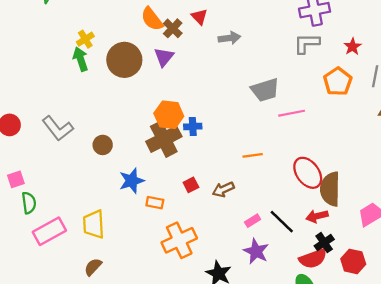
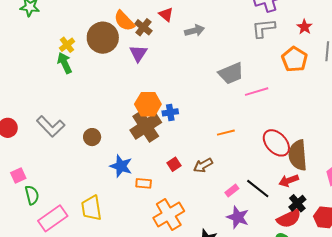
brown circle: (124, 60) -> (103, 38), moved
blue star: (132, 181) -> (121, 166), turned -30

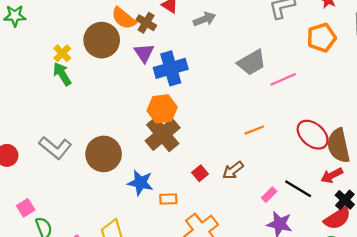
orange pentagon: (295, 59) -> (321, 38), turned 30
blue cross: (170, 112) -> (171, 68), moved, size x1.8
brown circle: (92, 137) -> (104, 154), size x1.8

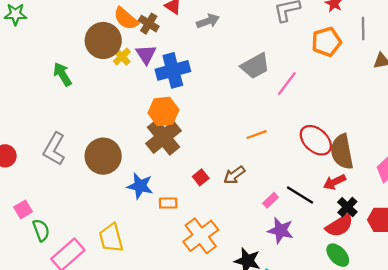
yellow cross: (62, 53) -> (122, 57), moved
pink line: (283, 79) -> (287, 84), turned -30
gray L-shape: (55, 148) -> (54, 149), turned 80

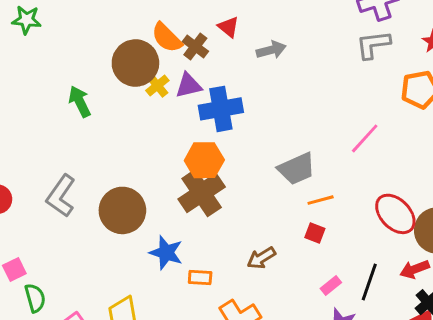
purple triangle: (146, 54) -> (189, 85), turned 45
gray trapezoid: (255, 66) -> (297, 169), moved
brown arrow: (234, 175) -> (261, 258), moved
red square: (201, 177) -> (315, 233), moved, turned -35
black line: (300, 195) -> (369, 282), turned 72

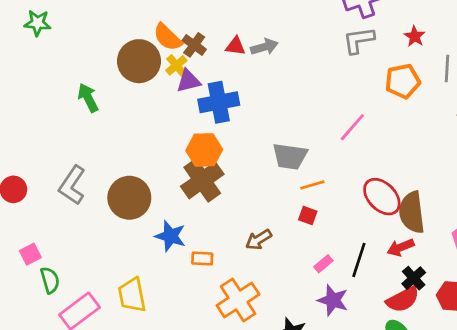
red triangle: (228, 27) -> (235, 46), moved, turned -30
yellow cross: (157, 86) -> (176, 65), moved
gray trapezoid: (297, 169) -> (290, 156), turned 33

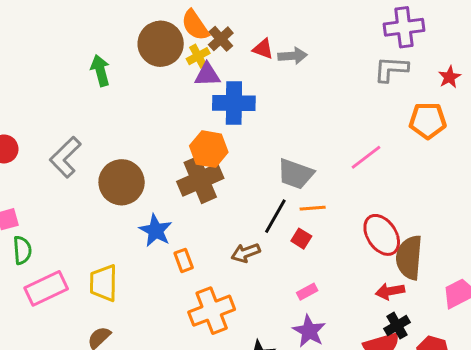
orange rectangle: (202, 259) -> (184, 260), turned 55
black line: (359, 260) -> (275, 216), moved

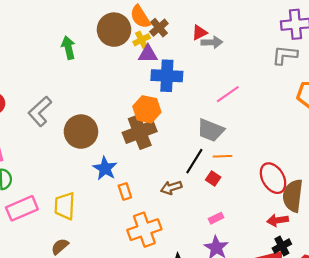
red triangle: (263, 49) -> (199, 33), moved, turned -49
pink line: (366, 157) -> (228, 94), moved

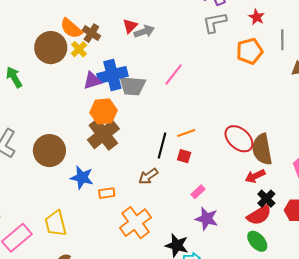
purple triangle: (148, 54) -> (92, 81), moved
gray trapezoid: (211, 130) -> (132, 86), moved
orange rectangle: (125, 191) -> (107, 193), turned -63

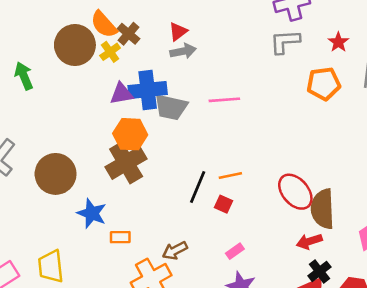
gray arrow: (144, 31) -> (183, 51), moved
pink line: (174, 74) -> (224, 100), turned 40
brown arrow: (148, 176) -> (175, 251), moved

